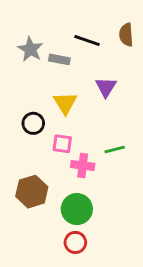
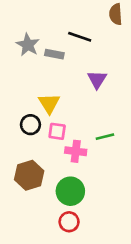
brown semicircle: (126, 35) -> (116, 14), moved
yellow triangle: (65, 103) -> (49, 103), moved
black circle: (33, 123) -> (30, 125), moved

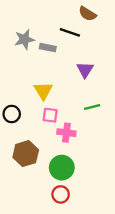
brown semicircle: (116, 14) -> (87, 14), moved, turned -54
gray star: (28, 45) -> (24, 39), turned 30
black circle: (30, 125) -> (12, 114), moved
green line: (105, 137) -> (92, 107), moved

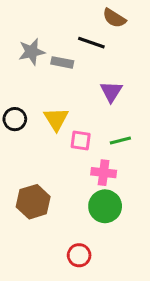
black circle: (12, 114) -> (15, 119), moved
pink square: (50, 115) -> (81, 140), moved
pink cross: (66, 133) -> (104, 173), moved
green circle: (62, 168) -> (105, 206), moved

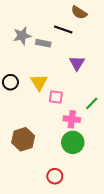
green line: (120, 140) -> (92, 103), moved, turned -32

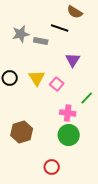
pink square: (56, 97) -> (57, 84), moved, turned 32

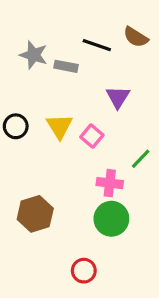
brown semicircle: (75, 12) -> (136, 37), moved
gray star: (21, 34) -> (34, 55), turned 30

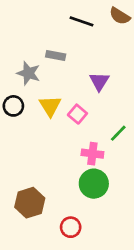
brown semicircle: (136, 37) -> (120, 16), moved
black line: (97, 45) -> (82, 21), moved
gray star: (34, 55) -> (28, 73), moved
brown hexagon: (35, 214) -> (30, 203), moved

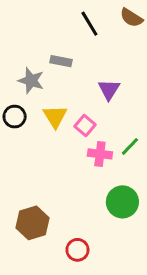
black line: (82, 21) -> (89, 24), turned 40
pink cross: (92, 154) -> (100, 154), moved
green circle: (94, 184) -> (122, 202), moved

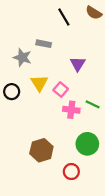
black circle: (15, 117) -> (12, 92), moved
green line: (130, 146) -> (93, 104), turned 72
brown hexagon: (33, 223) -> (41, 150), moved
red circle: (77, 250) -> (71, 172), moved

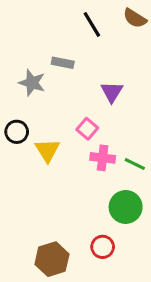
yellow triangle: (39, 83) -> (47, 150), moved
green line: (93, 104) -> (135, 164), moved
brown hexagon: (41, 150) -> (52, 259), moved

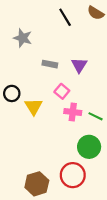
gray rectangle: (63, 63) -> (50, 64), moved
gray star: (32, 83) -> (23, 38), moved
red circle: (103, 247) -> (73, 175), size x1.5

